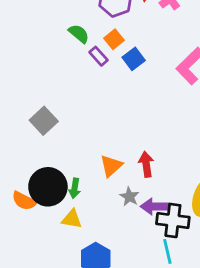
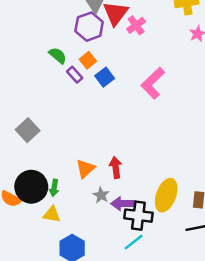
cyan line: (167, 251) -> (134, 242), turned 65

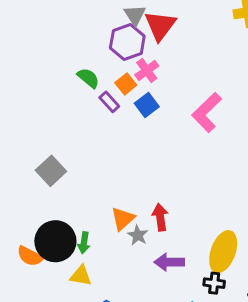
pink cross: (136, 25) -> (147, 70), moved
gray star: (101, 195) -> (138, 235), moved
black cross: (138, 216) -> (214, 283), moved, size x0.6

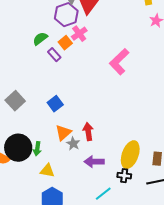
green semicircle: (88, 78) -> (40, 39), turned -77
blue square: (147, 105) -> (55, 104), moved
yellow triangle: (81, 276) -> (47, 171), moved

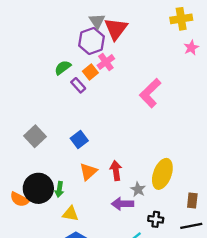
gray star: (73, 144) -> (138, 189), moved
yellow ellipse: (130, 155) -> (162, 174), moved

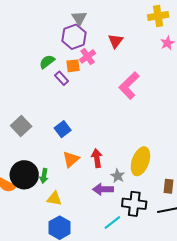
red triangle: (116, 29) -> (116, 41), moved, size x0.7
orange square: (90, 72) -> (73, 66), turned 32
black cross: (156, 219) -> (134, 204), size x1.6

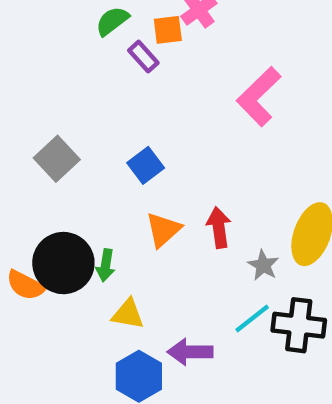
pink L-shape: (129, 86) -> (259, 96), moved
purple arrow: (103, 189) -> (190, 352), moved
cyan line: (112, 223) -> (252, 319), moved

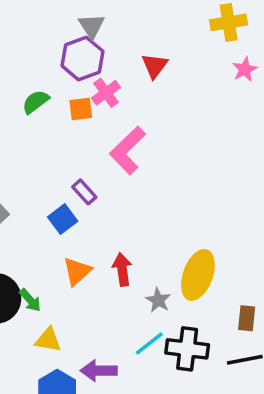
purple rectangle: (143, 57) -> (84, 192), moved
pink L-shape: (259, 96) -> (128, 150), moved
green arrow: (106, 265) -> (30, 300), turned -50

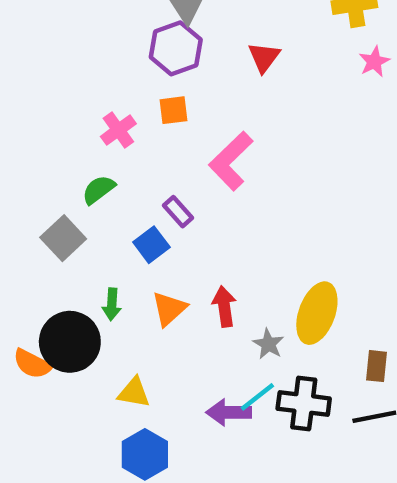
pink cross: (106, 93) -> (118, 130), moved
green semicircle: (36, 102) -> (99, 190), moved
green arrow: (30, 300) -> (112, 304), moved, turned 45
purple arrow: (99, 371) -> (229, 412), moved

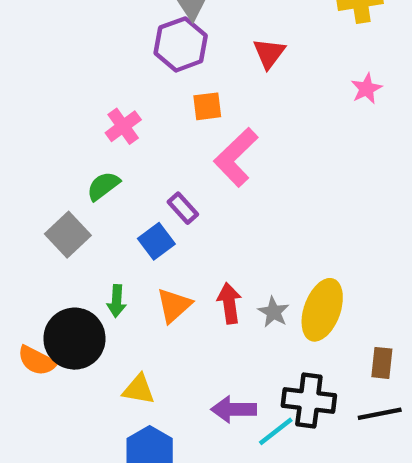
pink star: (374, 62) -> (366, 89), moved
orange square: (174, 110) -> (207, 106), moved
gray star: (268, 344) -> (274, 312), moved
cyan line: (257, 397) -> (276, 431), moved

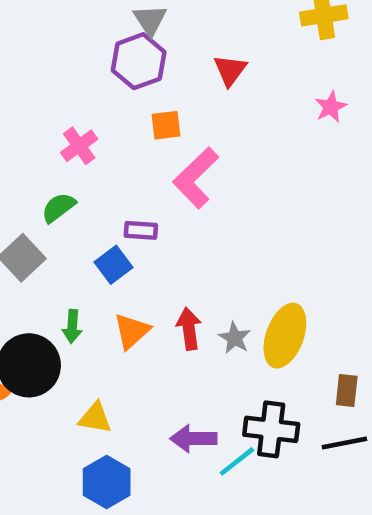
purple rectangle: (183, 208) -> (141, 230), turned -44

